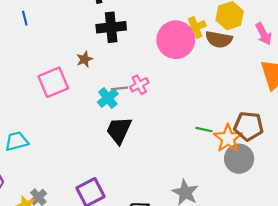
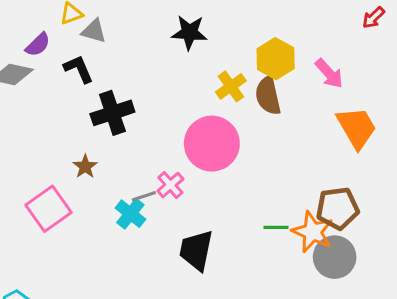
brown semicircle: (219, 39) -> (268, 96), turned 80
pink circle: (176, 40) -> (212, 144), moved
black trapezoid: (119, 130) -> (196, 250), moved

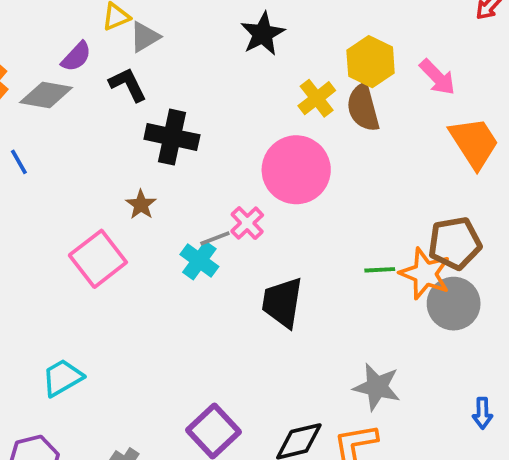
gray triangle: (94, 31) -> (145, 37), turned -44
black star: (189, 32) -> (263, 34), turned -30
black cross: (112, 113) -> (172, 137), turned 33

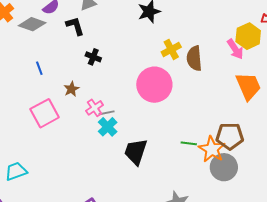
yellow hexagon: (371, 62) -> (248, 36), moved
black cross: (172, 137) -> (93, 57), size x0.6
blue line: (19, 162) -> (39, 68), moved
pink cross: (247, 223) -> (95, 108), moved
cyan cross: (199, 261) -> (108, 127), moved

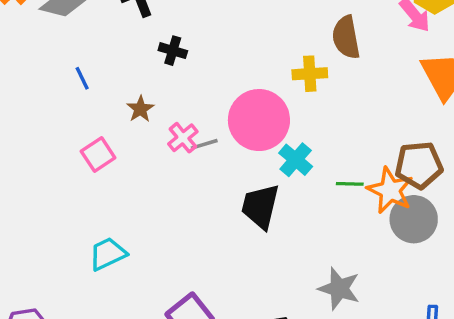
yellow cross: (171, 49) -> (310, 74), moved, turned 30
pink circle: (154, 85) -> (259, 120), moved
pink square: (45, 113) -> (98, 155), size x0.7
cyan cross: (108, 127) -> (296, 160), moved
cyan trapezoid: (16, 171) -> (108, 254), moved

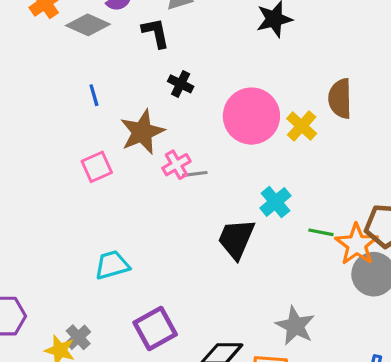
yellow cross: (310, 74) -> (302, 126), turned 36
brown star: (140, 109) -> (142, 132), size x1.8
pink circle: (259, 120) -> (251, 116), moved
cyan trapezoid: (108, 254) -> (112, 265), moved

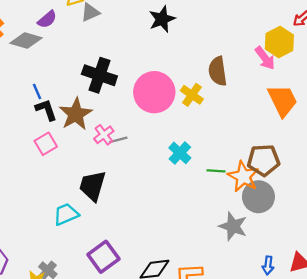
black L-shape: (156, 33) -> (46, 110), moved
black cross: (181, 84) -> (99, 75), size x1.8
black trapezoid: (236, 239) -> (93, 186), moved
gray star: (295, 326) -> (233, 226), moved

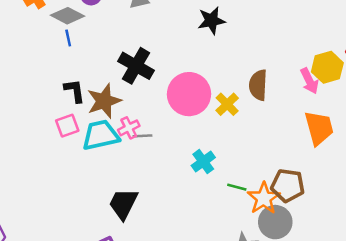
blue line: (37, 92) -> (68, 38), moved
black trapezoid: (93, 186) -> (123, 204), moved
cyan trapezoid: (66, 214) -> (101, 135), moved, size x1.4

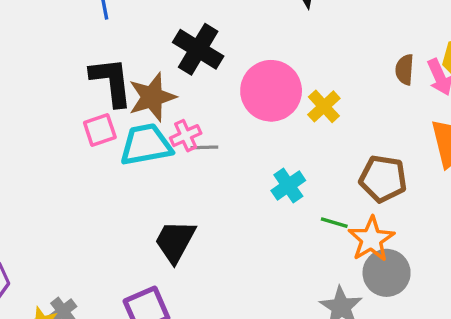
brown semicircle: (258, 85) -> (405, 70), moved, size x0.7
black L-shape: (75, 91) -> (111, 82), size x1.5
brown pentagon: (288, 185) -> (383, 179), moved

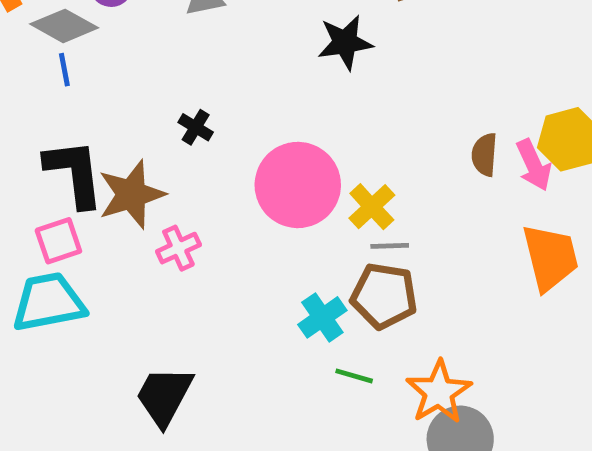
black cross: (198, 49) -> (196, 127), size x0.5
cyan trapezoid: (146, 145) -> (49, 302), moved
gray line: (204, 147) -> (390, 246), moved
brown pentagon: (383, 179) -> (384, 296), moved
green line: (334, 223) -> (354, 376), moved

